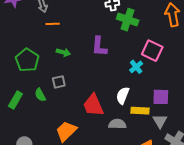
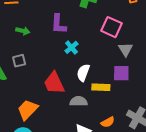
cyan cross: (136, 67) -> (71, 47), moved
gray triangle: (160, 121) -> (126, 49), moved

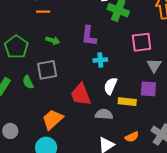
pink square: (112, 27) -> (142, 42), turned -35
cyan cross: (71, 47) -> (100, 60), turned 32
gray square: (19, 61) -> (47, 70), size x1.5

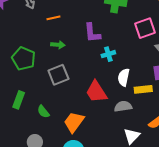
orange line: (43, 12) -> (53, 18), moved
green semicircle: (28, 82) -> (43, 112), moved

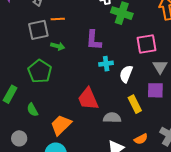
green pentagon: (23, 59) -> (40, 71), moved
gray square: (58, 75) -> (38, 30), moved
white semicircle: (124, 77) -> (126, 74), moved
yellow rectangle: (143, 89) -> (135, 104), turned 60

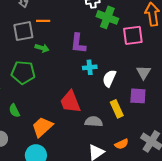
pink square: (146, 44) -> (133, 35), moved
green pentagon: (40, 71) -> (23, 72), turned -30

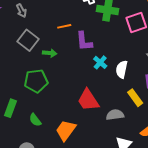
orange line: (43, 21) -> (64, 26), moved
gray square: (23, 31) -> (28, 40), turned -30
cyan cross: (90, 67) -> (100, 62), turned -32

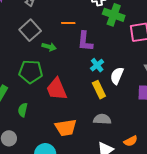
yellow rectangle: (135, 98) -> (99, 90), moved
red trapezoid: (88, 100) -> (57, 89), moved
green semicircle: (35, 120) -> (23, 110), turned 40
orange trapezoid: (66, 130) -> (66, 128), moved, turned -145

